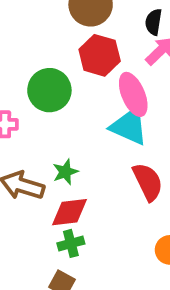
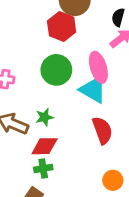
red hexagon: (100, 55) -> (62, 27), moved
green circle: (49, 90) -> (56, 70), moved

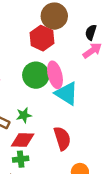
pink ellipse: (98, 67) -> (55, 75), moved
red semicircle: (102, 130) -> (62, 138), moved

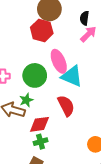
green circle: (36, 75) -> (35, 75), moved
green star: (24, 115) -> (26, 100), moved
red semicircle: (62, 138) -> (66, 106), moved

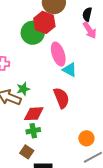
pink arrow: (88, 34) -> (90, 30), turned 96
green circle: (35, 75) -> (33, 33), moved
cyan triangle: (72, 76) -> (70, 70), size x0.7

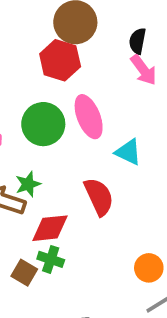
green circle: (33, 33) -> (43, 124), moved
cyan triangle: (70, 70) -> (128, 152), moved
green cross: (33, 131) -> (51, 259), turned 32
brown square: (27, 152) -> (24, 273), moved

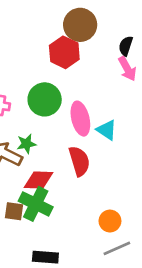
pink ellipse: (89, 117) -> (80, 119), moved
green cross: (51, 259) -> (36, 204), size x1.6
brown square: (24, 273) -> (14, 211), turned -30

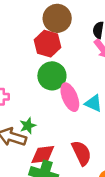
green circle: (45, 99) -> (52, 76), moved
red semicircle: (79, 161) -> (81, 153), moved

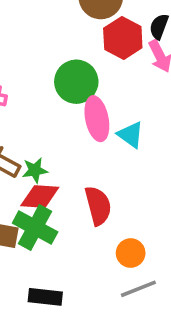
red hexagon: (48, 44) -> (123, 38), moved
green star: (28, 126) -> (35, 170), moved

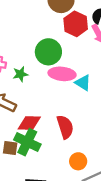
pink ellipse: (97, 119) -> (62, 74), turned -70
green star: (35, 170) -> (20, 74), moved
orange circle: (131, 253) -> (78, 161), moved

